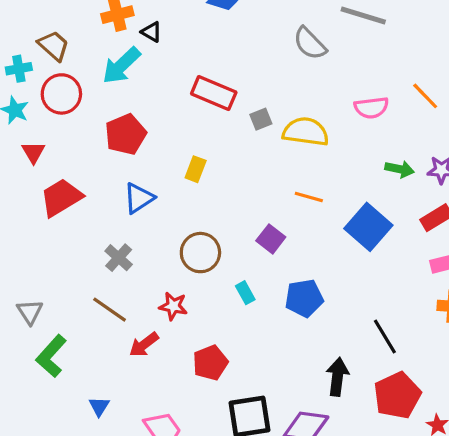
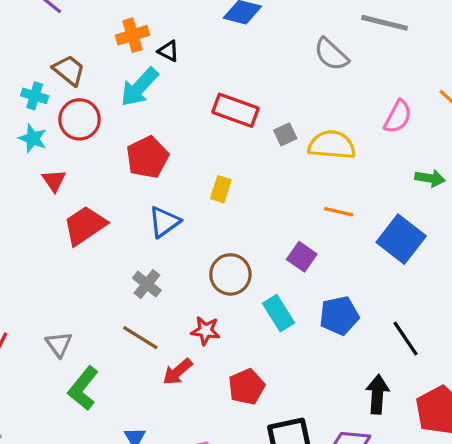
cyan cross: (19, 69) -> (35, 96), turned 30
pink semicircle: (371, 108) -> (398, 117), turned -52
cyan rectangle: (245, 293) -> (278, 313), size x1.5
black line: (385, 337) -> (406, 338), moved

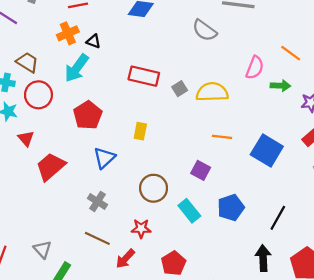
green arrow: (430, 178) -> (280, 86), moved
black line: (406, 338) -> (278, 218), turned 70

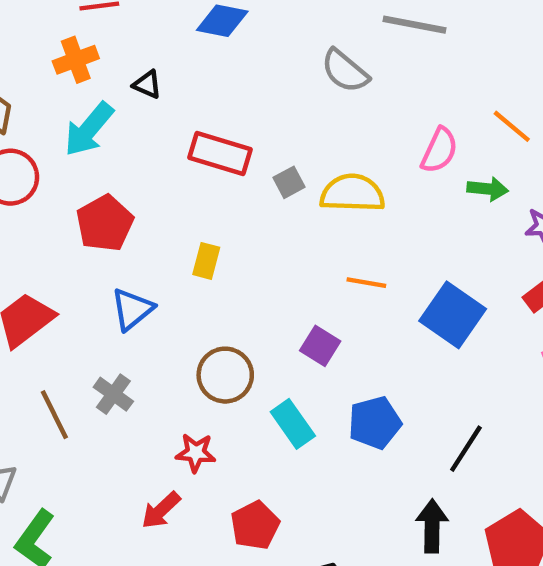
black triangle: (94, 41) -> (147, 84), moved
brown line: (97, 238) -> (54, 415), moved, turned 35

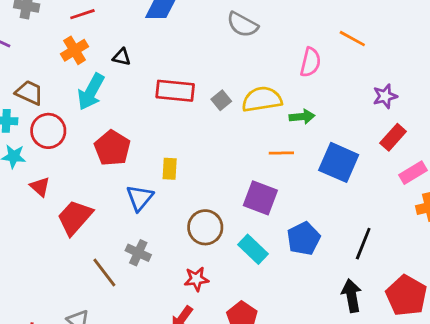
green arrow: (488, 189) -> (302, 117), moved
yellow rectangle: (206, 261) -> (170, 169), moved
purple square: (320, 346) -> (260, 198), size x1.4

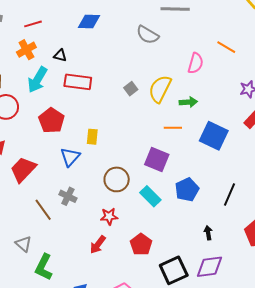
red rectangle: (175, 91) -> (78, 82), moved
yellow semicircle: (262, 99) -> (160, 89), turned -56
black arrow: (352, 296) -> (208, 233), moved, size x0.6

